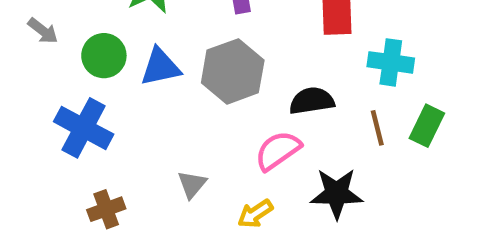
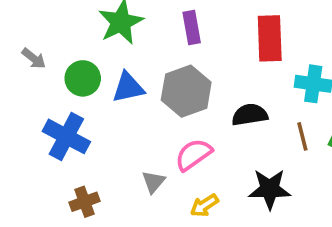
pink semicircle: (278, 150) -> (193, 155), moved

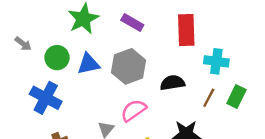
purple rectangle: (192, 28) -> (132, 22), turned -50
brown line: (302, 136) -> (209, 98), turned 42

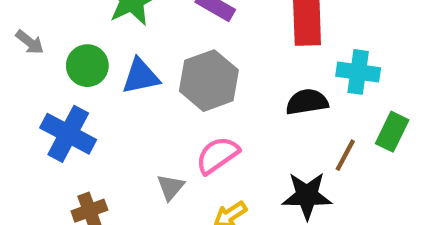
black semicircle: (172, 83) -> (307, 102), moved
brown line: (209, 98) -> (345, 155), moved

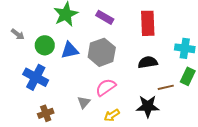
cyan cross: (358, 72) -> (185, 48), moved
brown line: (345, 155) -> (166, 87), turned 49

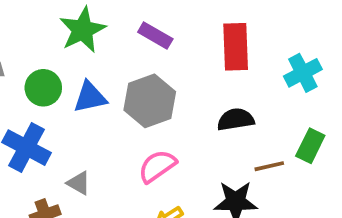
cyan cross: (185, 48) -> (303, 73), moved, turned -36
gray triangle: (84, 102) -> (79, 183), moved, turned -40

